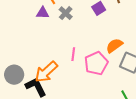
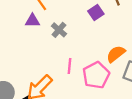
gray cross: (66, 13) -> (59, 30), moved

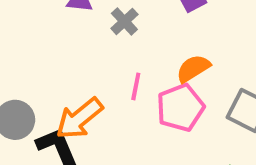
orange semicircle: (116, 54) -> (193, 68), moved

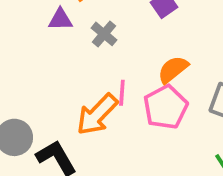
orange arrow: (79, 118) -> (97, 114), moved

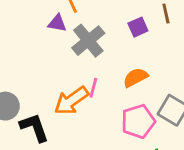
gray cross: (104, 34) -> (88, 41), size x1.6
pink pentagon: (166, 107) -> (138, 121), moved

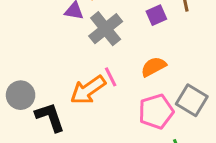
pink line: (93, 88) -> (111, 77), turned -42

